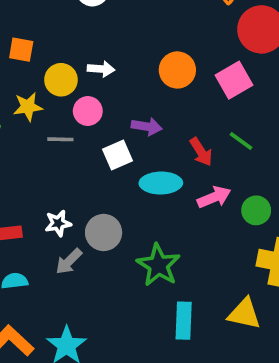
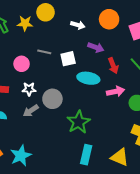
white arrow: (101, 69) -> (78, 25), moved
pink circle: (88, 111) -> (22, 64), moved
purple arrow: (147, 127) -> (96, 47), moved
gray line: (60, 139) -> (44, 52), moved

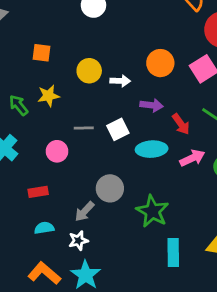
yellow circle: (46, 12) -> (89, 71), moved
white star: (29, 89) -> (78, 241), moved

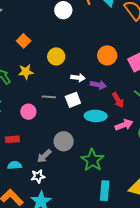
orange square: (42, 53) -> (24, 41), turned 32
white arrow: (120, 81) -> (78, 78), moved

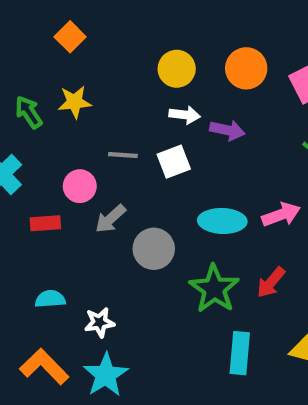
yellow circle: (56, 56) -> (177, 69), moved
red arrow: (118, 100) -> (271, 282), moved, turned 70
cyan ellipse: (96, 116) -> (222, 221), moved
red rectangle: (12, 139) -> (45, 223), moved
gray arrow: (44, 156) -> (110, 219), moved

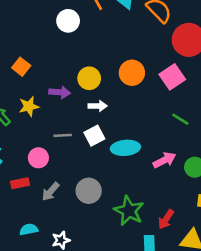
purple arrow: (227, 130) -> (60, 92), moved
gray arrow: (110, 219) -> (50, 192), moved
cyan ellipse: (222, 221) -> (125, 148), moved
red arrow: (271, 282) -> (166, 219), moved

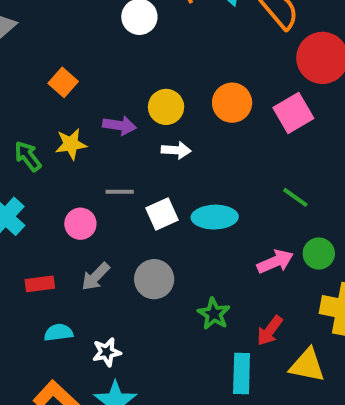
green line: (180, 119) -> (295, 197), moved
white square: (94, 136) -> (162, 214), moved
pink arrow: (164, 160) -> (275, 262), moved
red rectangle: (20, 183) -> (40, 284), moved
green star: (129, 211) -> (214, 314), size x0.7

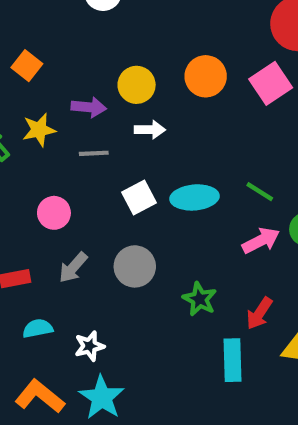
gray line: (120, 192) -> (94, 153), moved
green line: (295, 197) -> (260, 192), moved

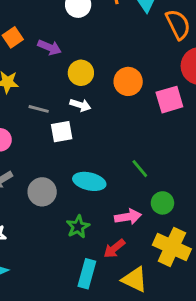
purple arrow: (89, 107) -> (49, 47), moved
cyan ellipse: (195, 197) -> (89, 181), moved
white square: (139, 198) -> (62, 132), moved
pink arrow: (261, 241) -> (128, 217), moved

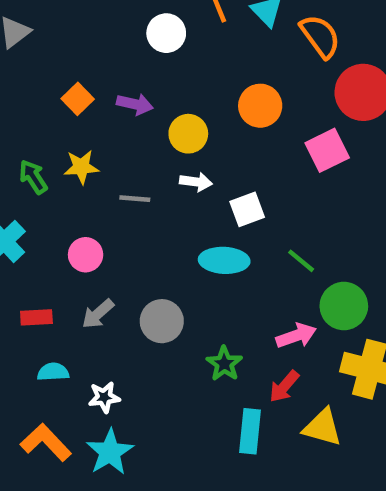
orange circle: (128, 81) -> (260, 106), moved
white square: (62, 132) -> (247, 209), moved
cyan ellipse: (89, 181) -> (224, 260), moved
green circle: (162, 203) -> (344, 306), size x1.4

